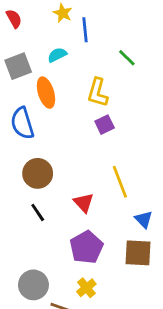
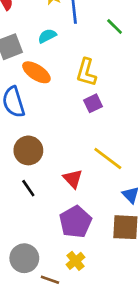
green line: (127, 58) -> (115, 27), moved
orange ellipse: (46, 93) -> (36, 72), turned -40
yellow line: (120, 182) -> (108, 159), turned -32

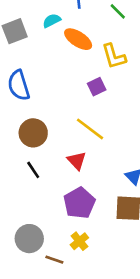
orange ellipse: (36, 72) -> (78, 39), moved
yellow L-shape: (86, 72) -> (114, 56), moved, turned -32
yellow line: (108, 159) -> (90, 129), moved

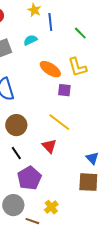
orange ellipse: (78, 39) -> (50, 69), moved
purple square: (97, 87) -> (64, 90), turned 32
purple pentagon: (79, 203) -> (29, 178), moved

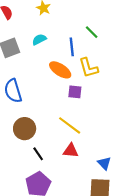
blue line: (50, 22) -> (72, 47), moved
red triangle: (49, 146) -> (71, 151), moved, turned -42
black line: (16, 153) -> (38, 154), moved

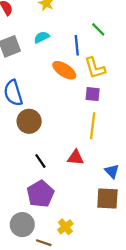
purple square: (75, 92) -> (93, 94), moved
yellow line: (70, 125) -> (93, 126), moved, turned 60
brown circle: (25, 129) -> (29, 121), moved

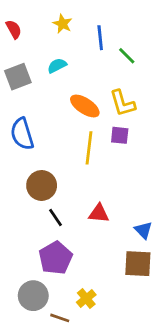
blue line: (77, 45) -> (100, 38), moved
brown circle: (29, 121) -> (42, 185), moved
yellow line: (93, 126) -> (89, 148), moved

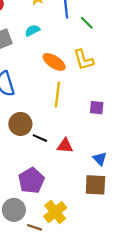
purple square: (120, 135) -> (97, 108), moved
black line: (56, 218) -> (40, 138), moved, turned -32
yellow cross: (86, 298) -> (55, 212), size x1.5

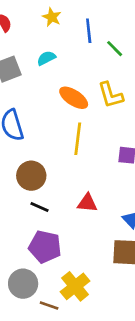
black line: (40, 138) -> (39, 207), moved
purple pentagon: (31, 181) -> (45, 247), turned -30

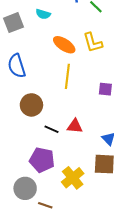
cyan semicircle: (46, 58) -> (43, 14), turned -136
black line: (39, 207) -> (52, 129), moved
yellow cross: (75, 286) -> (73, 178), moved

